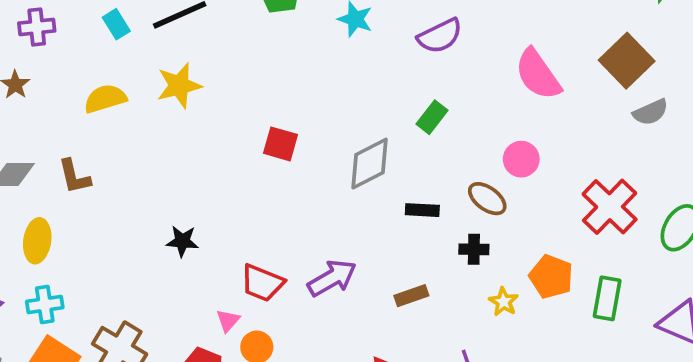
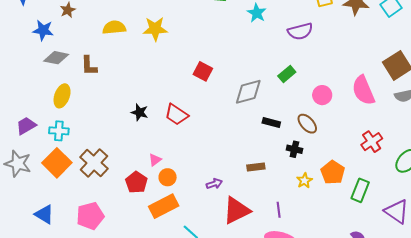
pink semicircle: (538, 74) -> (363, 90), moved
pink circle: (521, 159) -> (322, 95), moved
red cross: (610, 207) -> (372, 142), size x0.7
purple arrow: (332, 278) -> (214, 184), moved, size x0.6
red trapezoid: (262, 283) -> (176, 115), moved

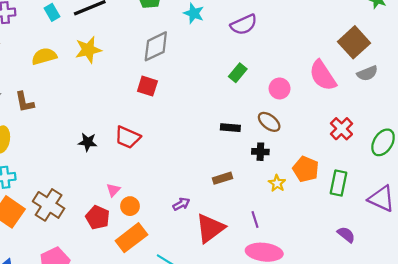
gray diamond: (248, 92) -> (156, 46), moved

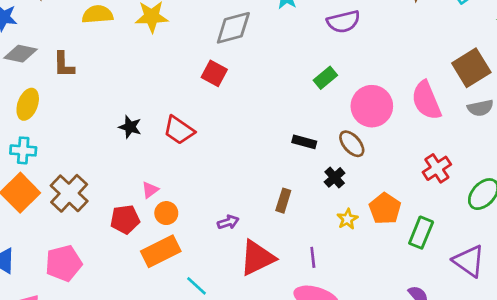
pink circle: (280, 88) -> (372, 106), size x1.6
black cross: (260, 152) -> (335, 177), turned 35
brown rectangle: (223, 178) -> (283, 201), turned -66
red pentagon: (98, 217) -> (125, 219), turned 30

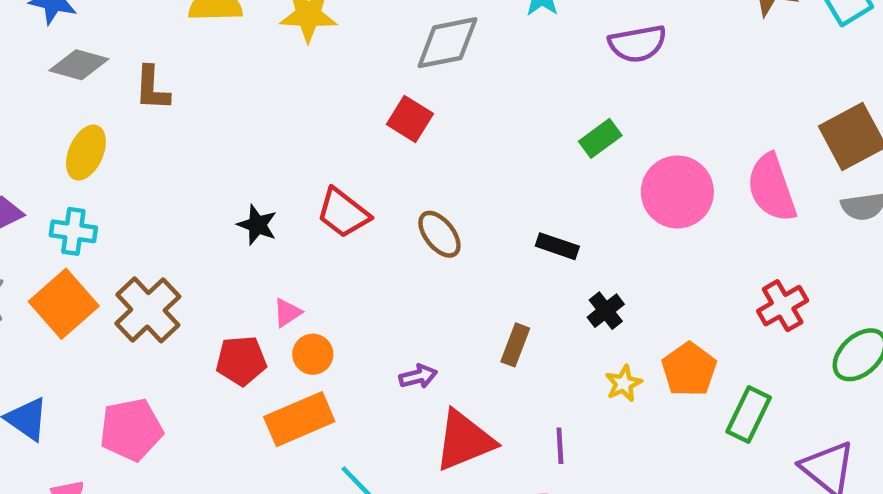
black star: (130, 127) -> (257, 225), moved
brown ellipse: (352, 144) -> (439, 234), moved

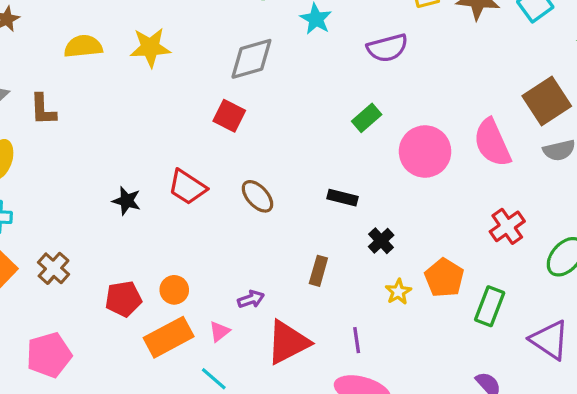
brown cross: (148, 310) -> (54, 268), size x0.7
pink triangle: (287, 313) -> (219, 331), moved

